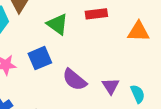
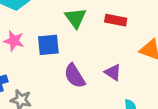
purple triangle: (111, 86) -> (113, 72), moved, turned -42

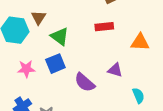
green triangle: (76, 18) -> (60, 36), moved

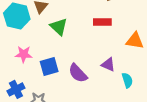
blue square: (55, 64) -> (49, 66), moved
cyan semicircle: (138, 96) -> (127, 80), moved

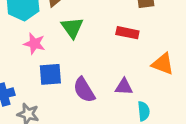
pink star: (24, 54) -> (34, 44), moved
purple triangle: (108, 65) -> (124, 87), turned -32

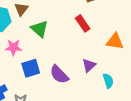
red rectangle: (127, 33) -> (83, 23), turned 56
purple triangle: (124, 87) -> (89, 65), turned -32

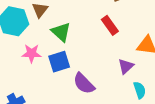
purple triangle: (89, 65) -> (126, 66), moved
blue square: (31, 68) -> (59, 62), moved

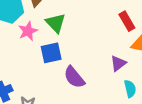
red rectangle: (110, 25) -> (127, 21), moved
pink star: (32, 53) -> (28, 31), moved, turned -30

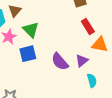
purple semicircle: (74, 77) -> (60, 62), moved

